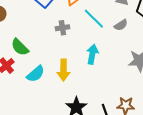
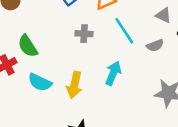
cyan semicircle: (36, 74) -> (40, 82), turned 54

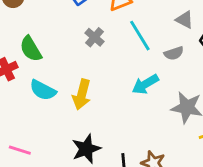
gray cross: (84, 34) -> (94, 37), turned 35
cyan arrow: (113, 73) -> (145, 84), moved, turned -145

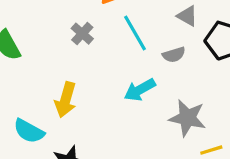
cyan semicircle: (43, 90) -> (29, 131), moved

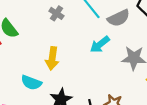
gray semicircle: (174, 55) -> (119, 18), size x1.5

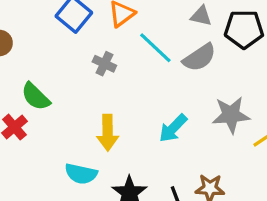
cyan arrow: (100, 44) -> (173, 128), moved

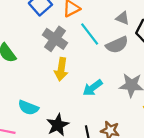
gray cross: (104, 64) -> (55, 39), size x1.6
yellow arrow: (108, 133) -> (61, 69), moved

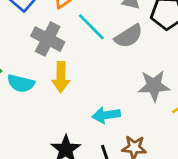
cyan arrow: (93, 88) -> (106, 115), moved, turned 36
cyan semicircle: (28, 108) -> (21, 83), moved

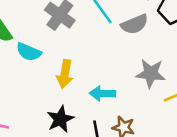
yellow arrow: (61, 77) -> (65, 74), moved

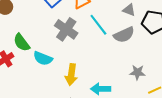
gray star: (151, 73) -> (137, 72), size x0.7

